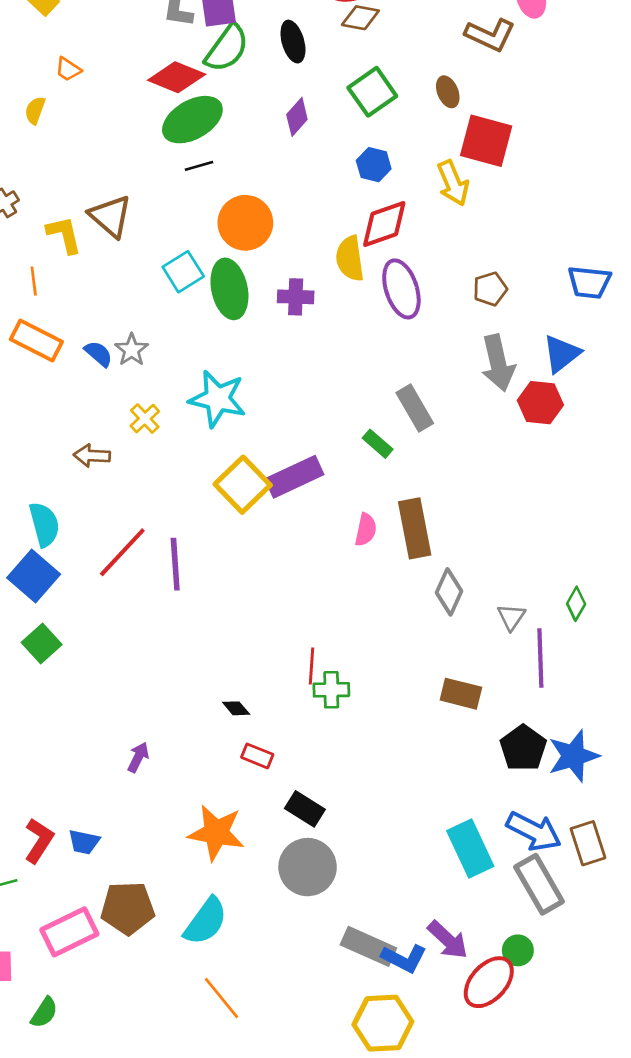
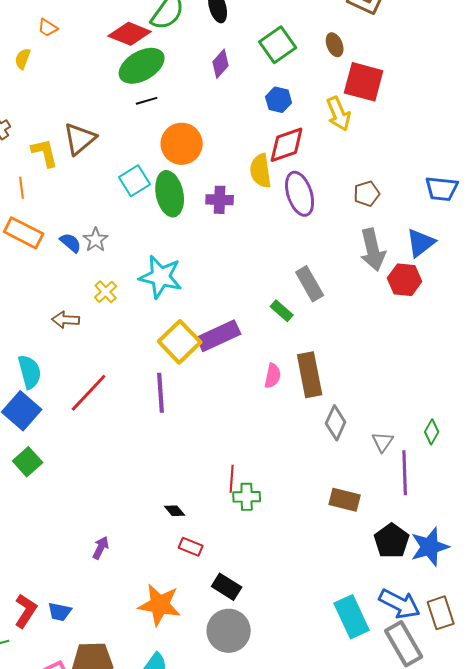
brown triangle: (110, 216) -> (80, 139), turned 39
purple line: (175, 564) -> (161, 393), moved

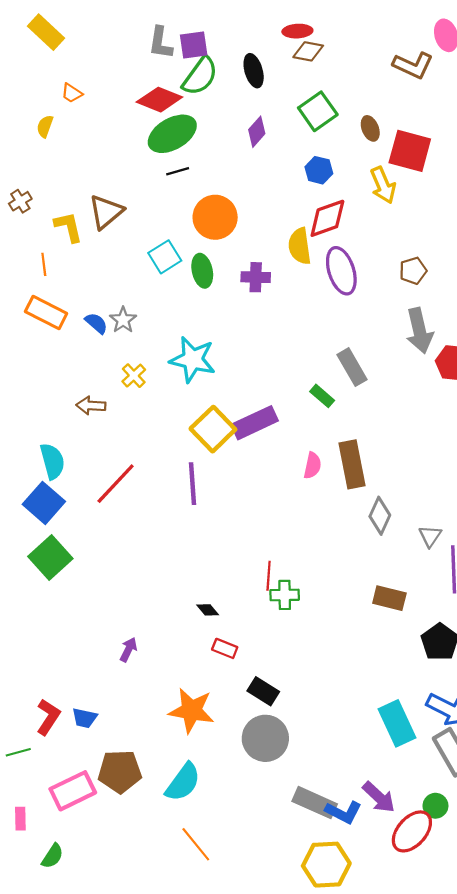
brown ellipse: (335, 45) -> (370, 128), moved
green ellipse: (170, 194) -> (202, 271), size x0.7
green square: (28, 462) -> (50, 557), size x1.4

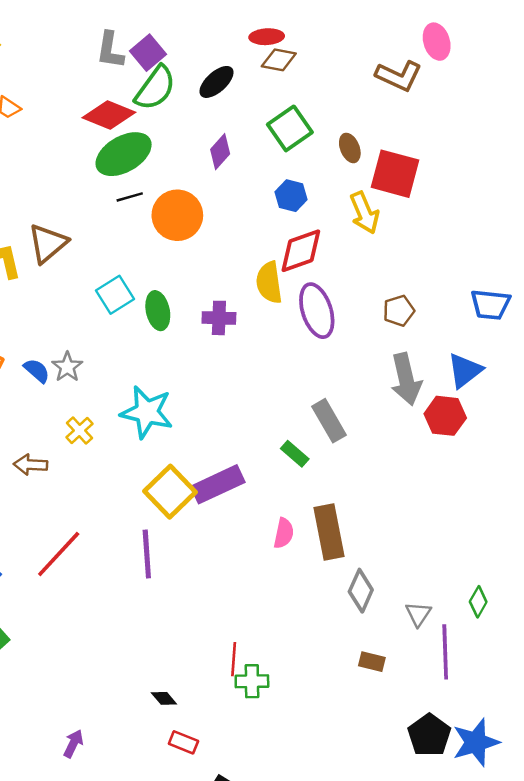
purple square: (194, 45) -> (148, 53), turned -32
black ellipse: (254, 71) -> (216, 82), turned 64
orange circle: (215, 217) -> (177, 215), moved
brown rectangle: (389, 598) -> (372, 662), moved, size x0.7

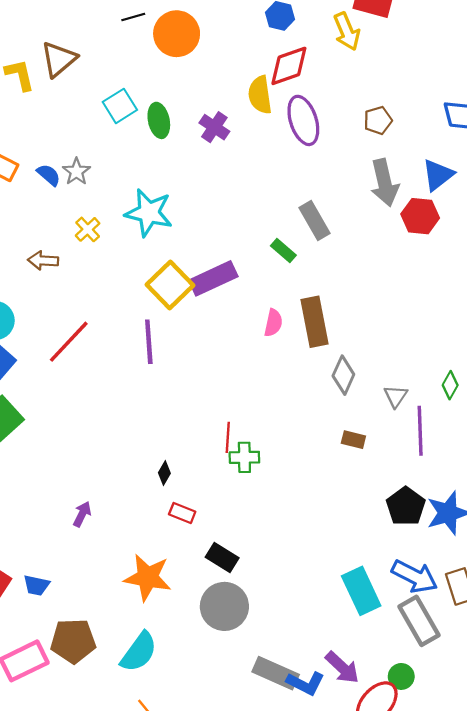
purple cross: (219, 318) -> (214, 127), turned 32
black diamond: (164, 698) -> (164, 473), turned 70

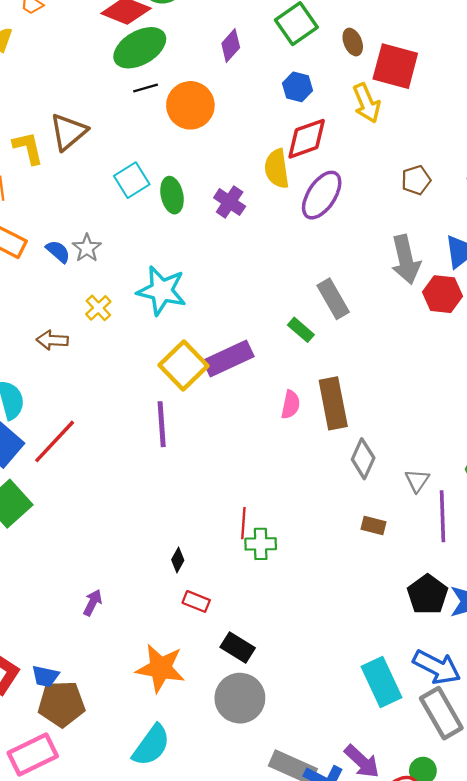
purple ellipse: (303, 120) -> (322, 195), turned 51
brown pentagon: (378, 120) -> (416, 180), moved
red line: (69, 342) -> (55, 441), moved
brown pentagon: (73, 641) -> (61, 704), moved

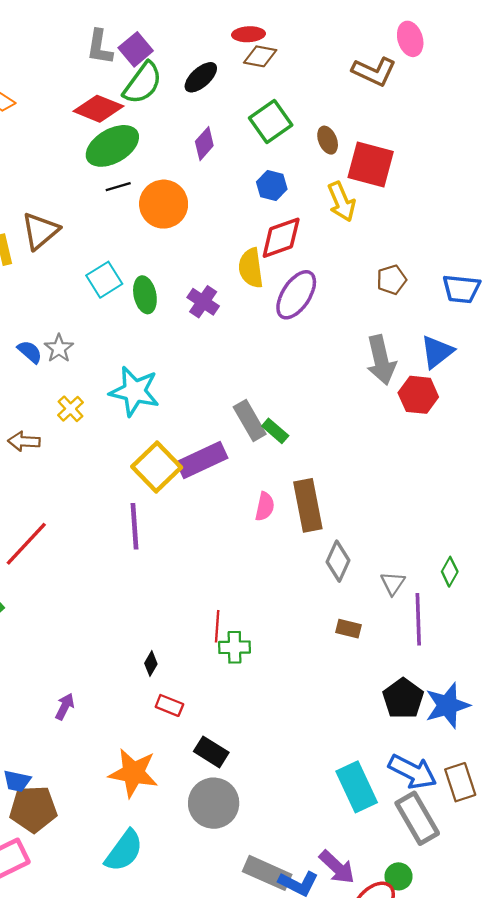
gray rectangle: (333, 299) -> (250, 420), moved

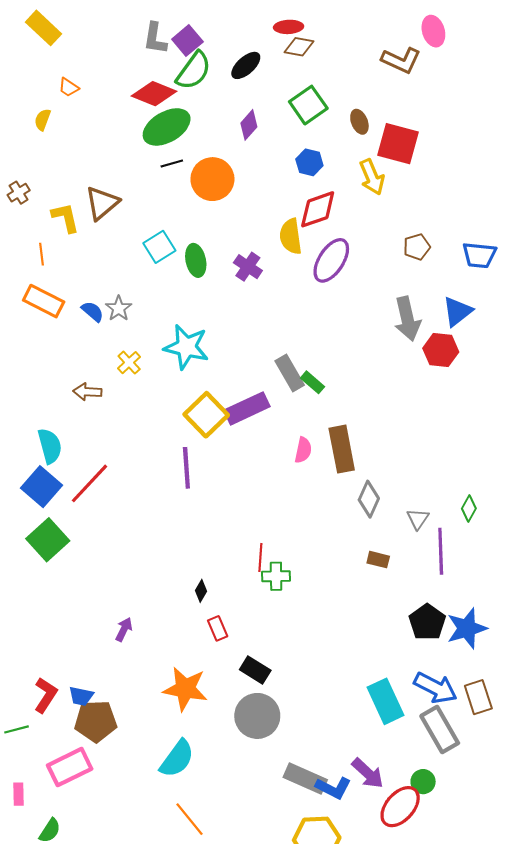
red rectangle: (169, 705) -> (218, 628), turned 45

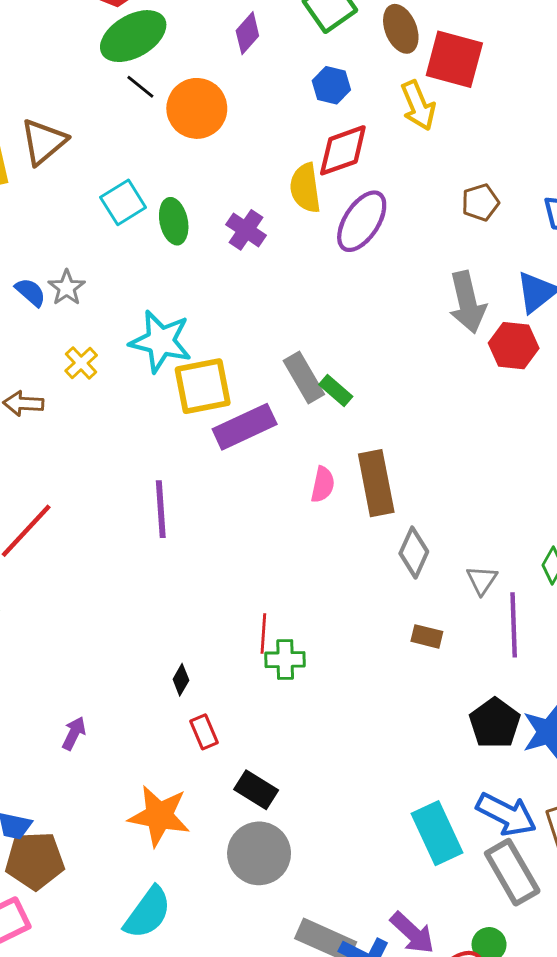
brown ellipse: (359, 122) -> (401, 29), size x1.4
black line: (172, 163) -> (140, 87), turned 55
yellow square: (206, 415) -> (203, 386), moved, turned 33

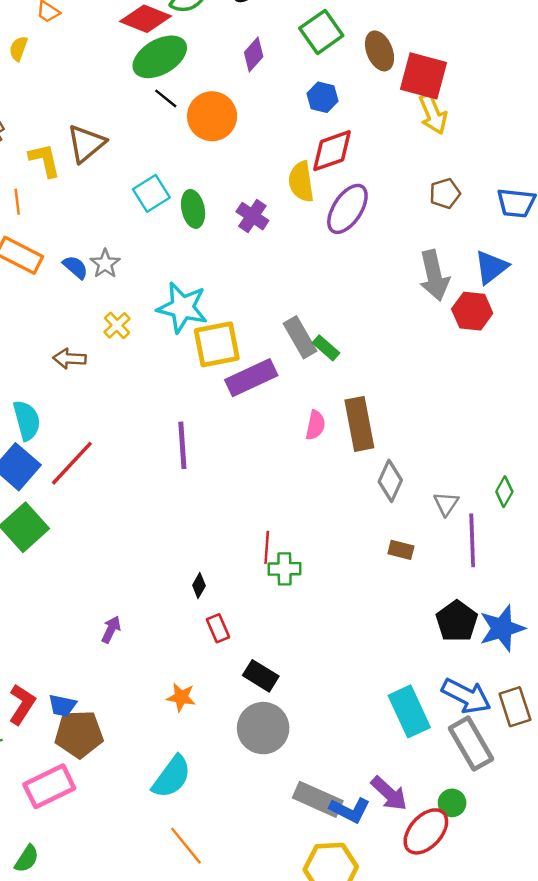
yellow arrow: (418, 106) -> (433, 114), moved
orange star: (159, 816) -> (181, 697), size x0.6

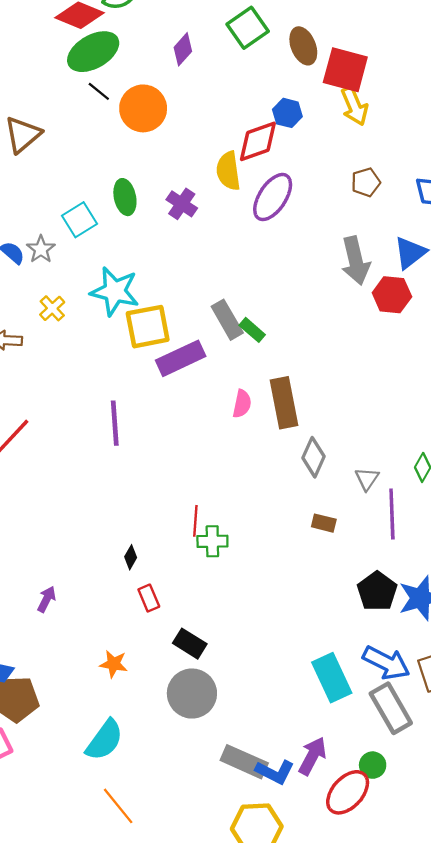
blue hexagon: (323, 97) -> (287, 113), moved
cyan square: (151, 193) -> (79, 220), moved
purple arrow: (389, 793) -> (312, 756), turned -105

